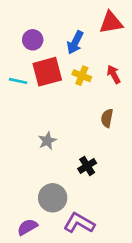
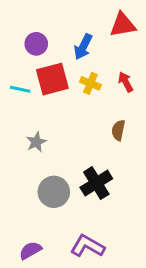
gray star: (47, 141) -> (36, 142), moved
black cross: (87, 166) -> (96, 183), size x1.5
gray circle: (53, 198) -> (54, 192), moved

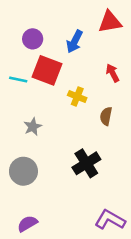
red square: (52, 79) -> (47, 70), turned 36
yellow cross: (90, 83) -> (77, 97), moved
gray circle: (54, 192) -> (23, 171), moved
purple L-shape: (88, 246) -> (110, 220), moved

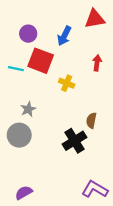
red arrow: (113, 73) -> (97, 63), turned 35
brown semicircle: (106, 116) -> (91, 120), moved
gray circle: (23, 171) -> (19, 135), moved

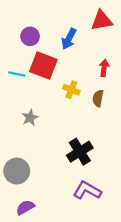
brown semicircle: (91, 120) -> (98, 98), moved
gray circle: (19, 135) -> (17, 171), moved
purple L-shape: (95, 189) -> (87, 190), moved

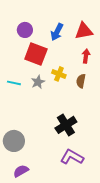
red triangle: (102, 21) -> (84, 31), moved
cyan line: (17, 74) -> (14, 83), moved
gray star: (30, 118) -> (38, 82), moved

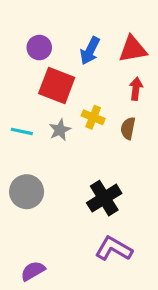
gray circle: (14, 141) -> (27, 192), moved

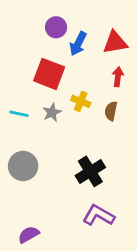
purple circle: (39, 48) -> (56, 27), moved

